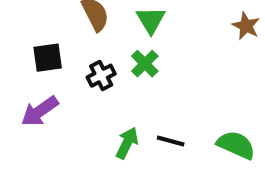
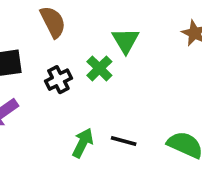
green triangle: (151, 20) -> (125, 41), moved

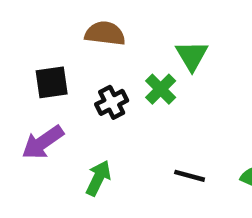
brown semicircle: (53, 22) -> (105, 33), turned -56
green arrow: (83, 143) -> (98, 178), moved

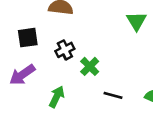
green triangle: (192, 56) -> (136, 21), moved
green cross: (161, 89) -> (90, 66), moved

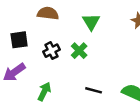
green triangle: (136, 21) -> (91, 22), moved
green cross: (90, 66) -> (79, 51), moved

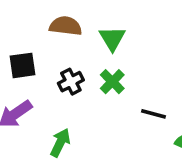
green triangle: (91, 22) -> (112, 39), moved
black line: (94, 90) -> (154, 114), moved

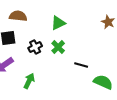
brown semicircle: (66, 26) -> (18, 16), moved
green triangle: (112, 39) -> (58, 23), turned 35

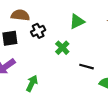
green triangle: (58, 23) -> (77, 21), moved
black cross: (35, 47) -> (38, 31), moved

